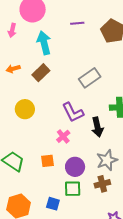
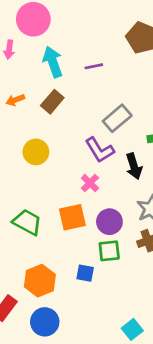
purple line: (77, 23) -> (94, 66), moved
gray rectangle: (90, 78) -> (117, 118), moved
orange square: (48, 161) -> (72, 217), size x1.5

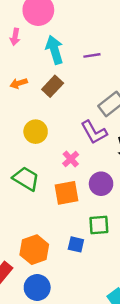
pink cross: (90, 183) -> (71, 159), moved
green trapezoid: (27, 222) -> (26, 179), moved
purple circle: (109, 222) -> (101, 184), moved

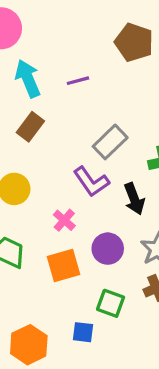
green square: (99, 225) -> (111, 303), turned 30

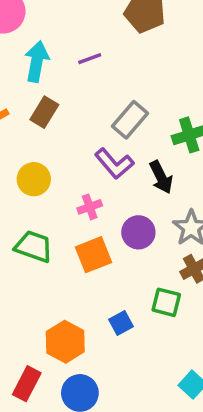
cyan arrow: (28, 79) -> (37, 61), turned 39
pink cross: (64, 220) -> (90, 207), turned 35
green square: (111, 303) -> (166, 302), moved
blue square: (83, 332) -> (121, 323), turned -30

